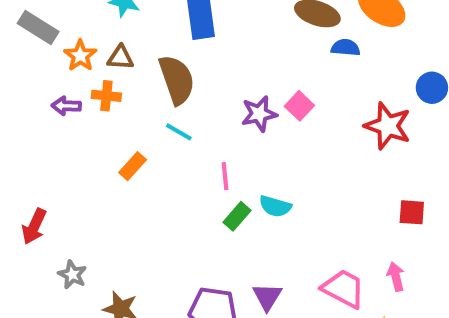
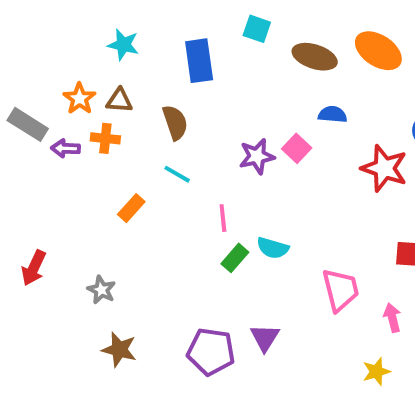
gray rectangle: (38, 27) -> (28, 124), moved
blue semicircle: (346, 48) -> (333, 114), moved
brown semicircle: (177, 80) -> (175, 122), size x0.7
gray star: (72, 275) -> (101, 290), moved
pink trapezoid: (344, 289) -> (341, 290), moved, turned 48

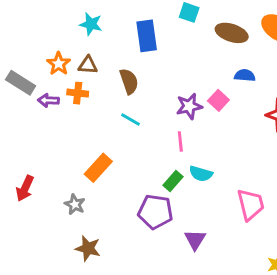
orange rectangle: (131, 208) -> (98, 168), moved, size x1.4
pink line: (223, 218) -> (180, 141), moved
purple pentagon: (211, 352) -> (155, 212), moved

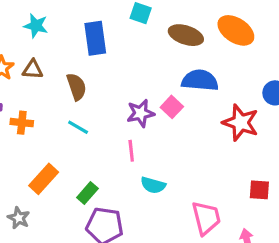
blue semicircle: (245, 75) -> (200, 80), size x1.6
orange cross: (78, 93) -> (22, 123), moved
green rectangle: (173, 181) -> (87, 193), moved

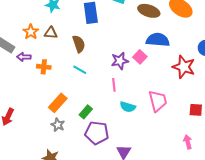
gray star: (19, 218) -> (58, 125), moved
pink trapezoid: (206, 218) -> (158, 101), moved

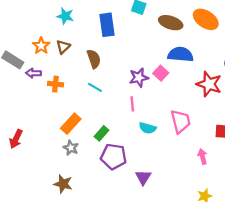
brown triangle: (51, 33) -> (63, 47), turned -48
pink arrow: (188, 142) -> (202, 157), moved

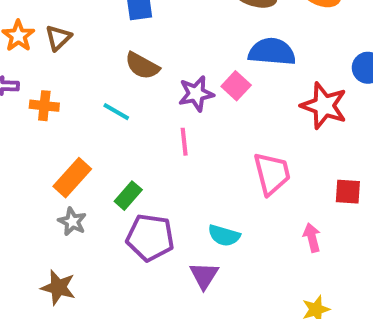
brown semicircle: (94, 59) -> (142, 66), moved, turned 138
cyan semicircle: (148, 128) -> (224, 236), moved

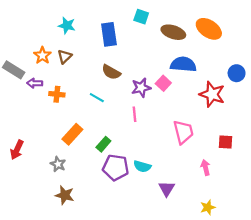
gray star: (72, 222) -> (58, 164), moved
cyan semicircle: (224, 236) -> (142, 166), moved
purple triangle: (204, 275) -> (167, 189), moved

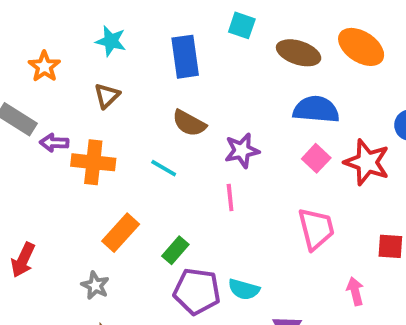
orange star: (42, 55) -> (44, 66), moved
pink square: (163, 83) -> (316, 158), moved
orange cross: (57, 94) -> (93, 162), size x1.5

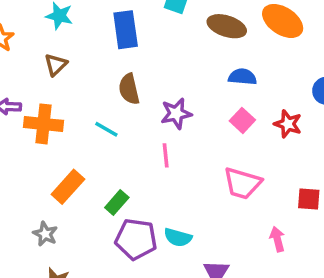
blue semicircle: (316, 109) -> (242, 77), size x0.7
brown semicircle: (189, 123) -> (129, 89), turned 48
red star: (367, 162) -> (288, 124), size x0.7
pink trapezoid: (316, 229) -> (242, 183), turned 120

